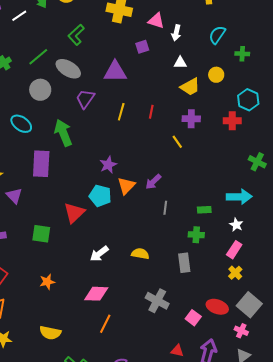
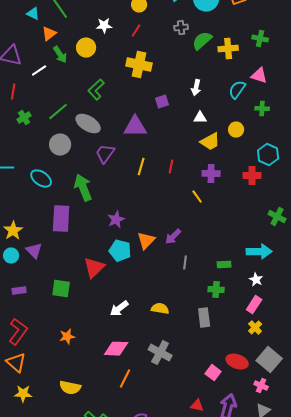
pink triangle: (156, 21) -> (259, 76), moved
purple star: (108, 165) -> (116, 220), moved
gray cross: (157, 301) -> (160, 353), moved

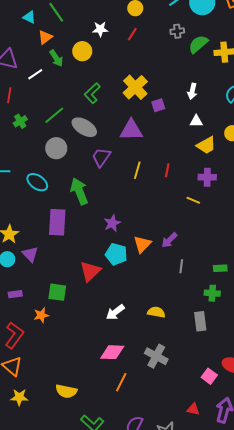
yellow cross: (139, 65) -> (135, 87), moved, turned 35
yellow line: (197, 197) -> (193, 200), turned -32
orange star: (67, 337) -> (41, 315), moved

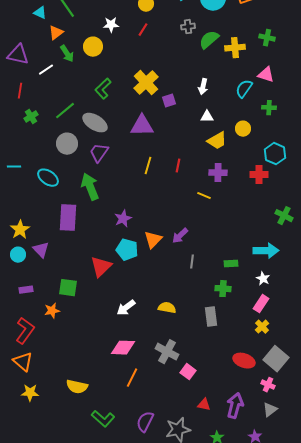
purple trapezoid: (101, 157) -> (99, 153), moved
pink square: (209, 376) -> (188, 372), moved

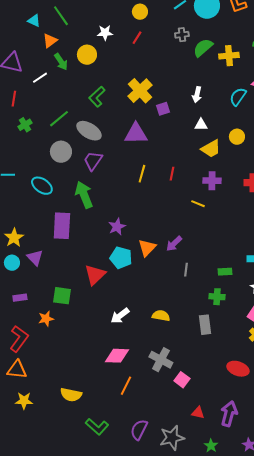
orange triangle: (23, 362) -> (17, 370), turned -35

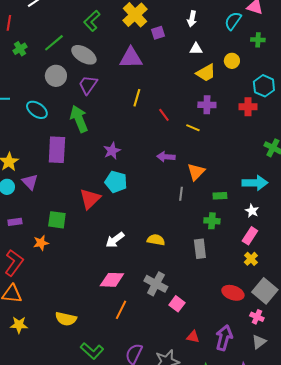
red line: (172, 174) -> (164, 115), moved, turned -48
purple arrow: (174, 244) -> (166, 157), moved, turned 48
orange triangle: (147, 248) -> (196, 172), moved

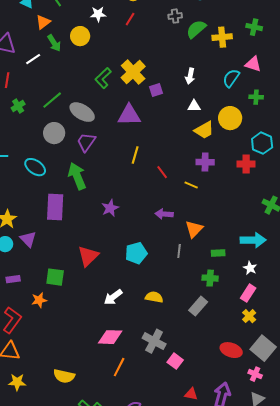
green L-shape: (92, 21) -> (103, 78), moved
yellow circle: (232, 61) -> (230, 118), size x1.5
cyan pentagon: (116, 182) -> (136, 253), moved, turned -30
gray rectangle: (200, 249) -> (198, 306), turned 48

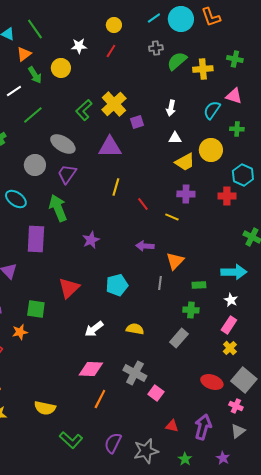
green line: (52, 100) -> (33, 115), moved

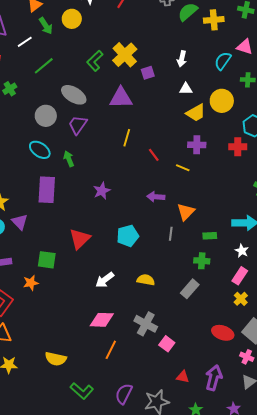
cyan ellipse: (16, 199) -> (40, 150), moved
green arrow: (58, 208) -> (69, 159), size x0.6

